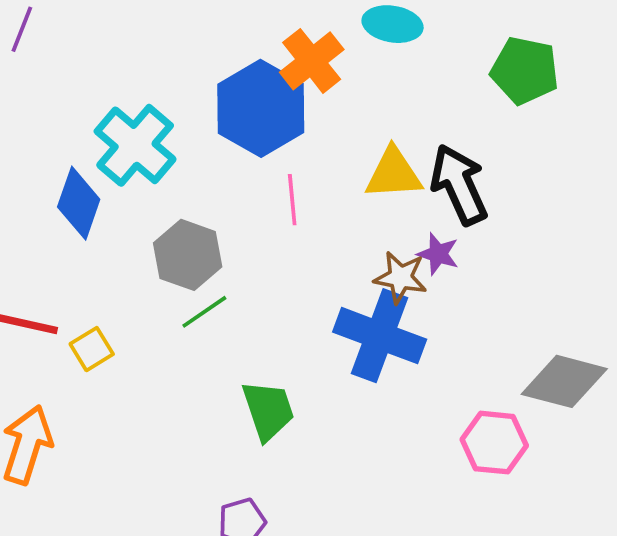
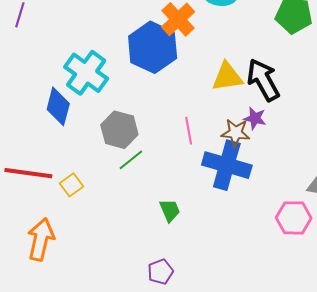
pink line: (292, 200) -> (189, 131), moved
green trapezoid: (268, 410) -> (170, 210), size x0.7

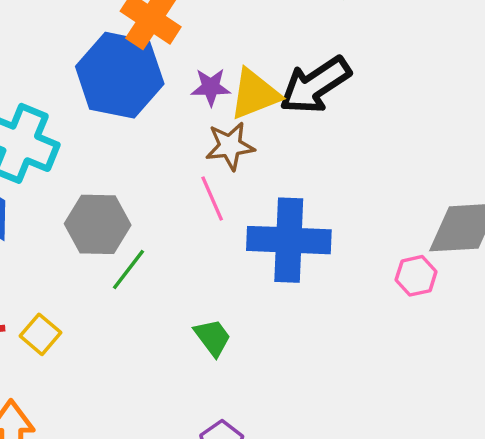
black arrow: (263, 80) -> (315, 85), turned -81
purple star: (255, 118) -> (211, 87), moved
brown star: (236, 133) -> (230, 146), moved
pink hexagon: (294, 218) -> (416, 276), moved, size x0.7

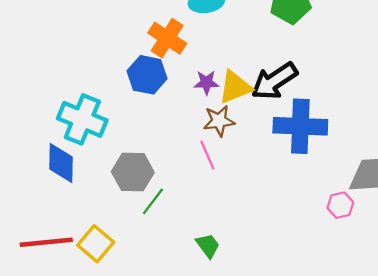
blue hexagon: (120, 75) -> (147, 75), size x0.7
blue cross: (289, 240) -> (300, 126), moved
yellow square: (40, 334) -> (96, 244), size x1.4

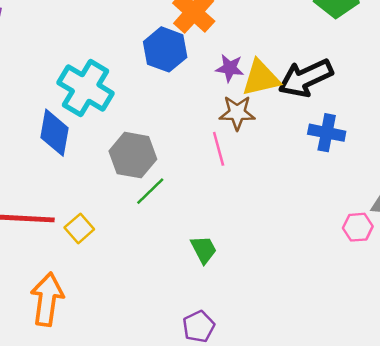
blue cross: (300, 126) -> (327, 133), size x0.6
yellow square: (96, 244) -> (79, 228), size x0.7

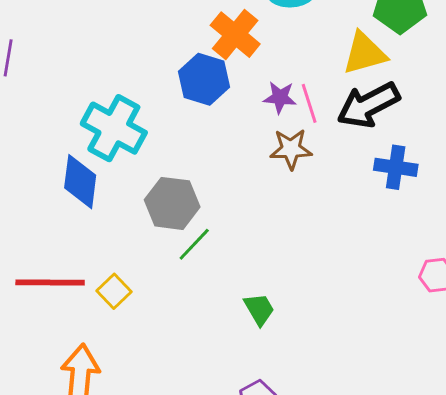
yellow triangle: (261, 78) -> (365, 53), moved
pink line: (219, 149) -> (309, 103), moved

